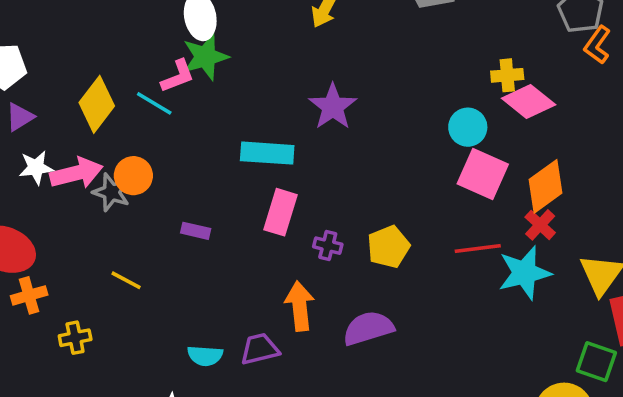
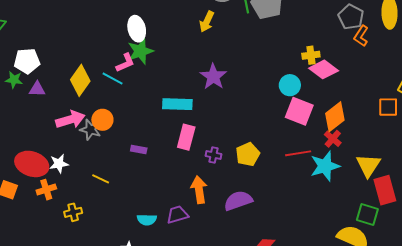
purple triangle: (20, 117) -> (37, 89), turned 36
white star: (36, 168) -> (59, 164), moved

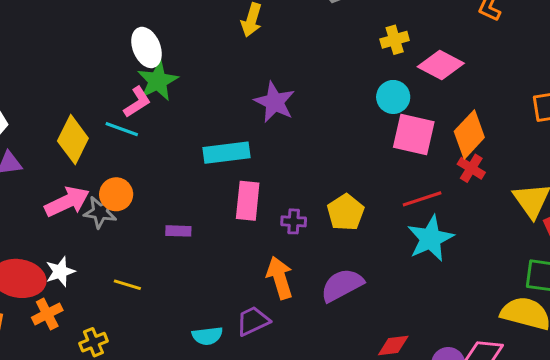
yellow cross: (311, 55) -> (395, 40), moved
cyan star: (325, 166) -> (430, 238), moved

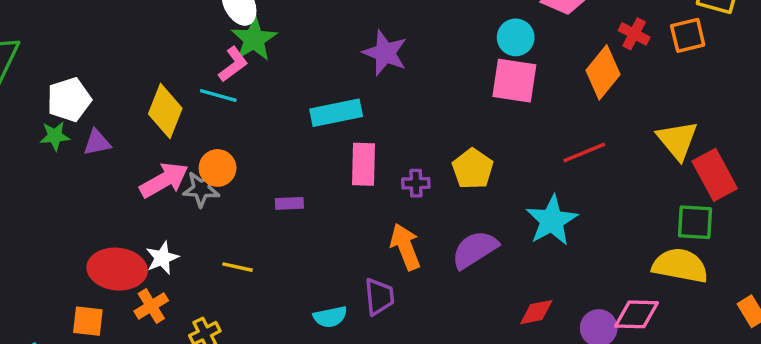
pink square: (414, 134) -> (514, 81), moved
red cross: (471, 168) -> (634, 34), moved
red line: (422, 199) -> (584, 152), moved
cyan star: (430, 238) -> (552, 220), moved
purple trapezoid: (253, 321) -> (379, 297), turned 114

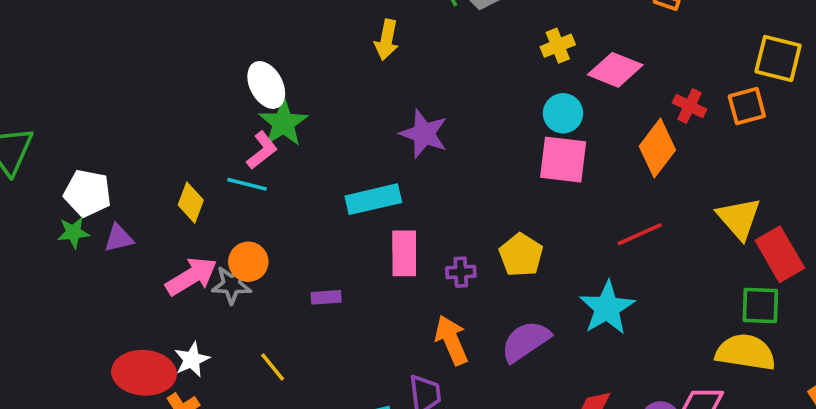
white pentagon: (69, 100) -> (88, 193), turned 30
yellow diamond: (165, 111) -> (191, 203), size x0.7
yellow line: (237, 267) -> (273, 367), turned 40

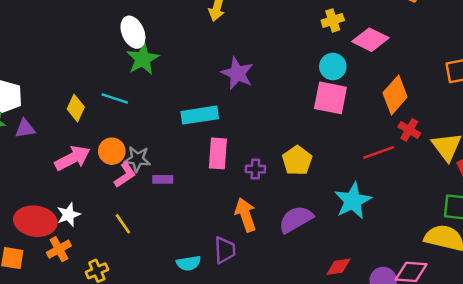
red cross: (689, 106) -> (409, 130), moved
pink L-shape: (262, 150) -> (125, 175), moved
gray star: (232, 285) -> (137, 159), moved

